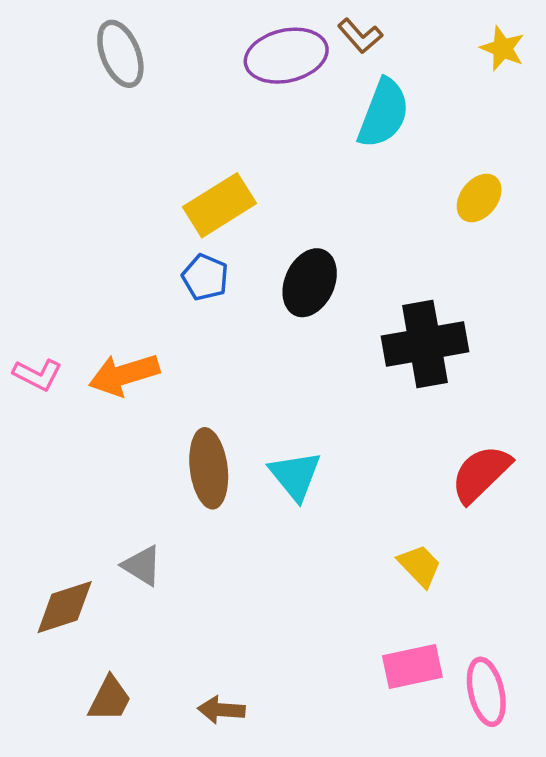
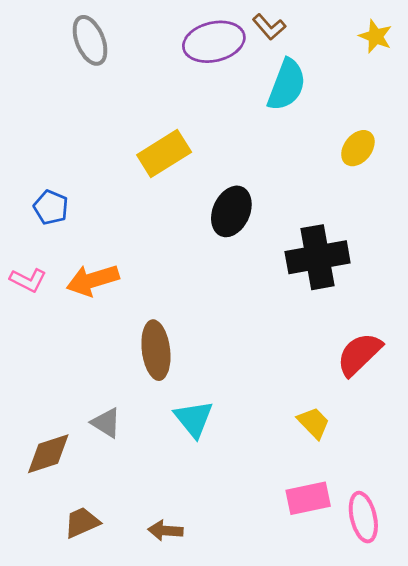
blue pentagon: (205, 277) -> (51, 207), moved
cyan triangle: (295, 476) -> (194, 419), moved
brown trapezoid: (110, 699) -> (82, 522), turned -141

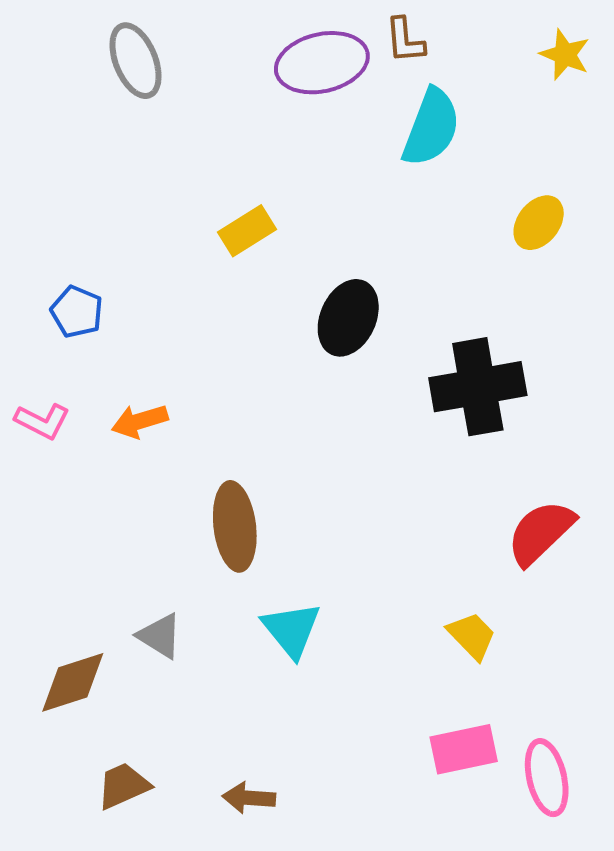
brown L-shape: (269, 27) -> (405, 40), turned 36
yellow rectangle: (164, 154) -> (247, 231), size x0.7
orange arrow: (93, 280) -> (140, 421), size x0.7

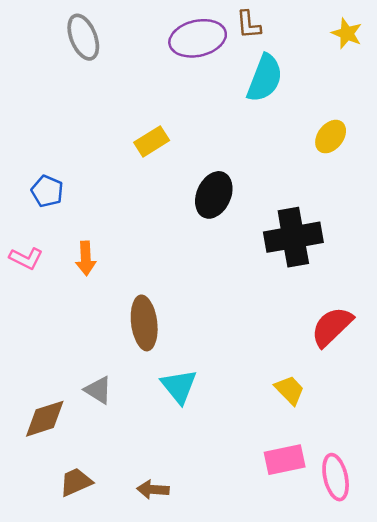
orange arrow: (140, 421) -> (86, 258), turned -76

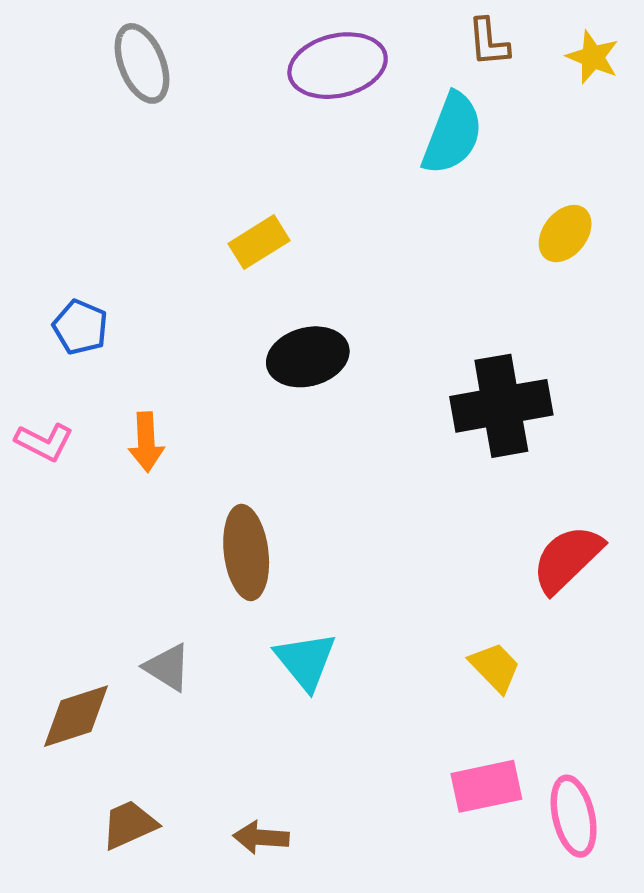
brown L-shape: (249, 25) -> (489, 42), moved
black ellipse: (214, 195) -> (308, 357), moved, turned 51

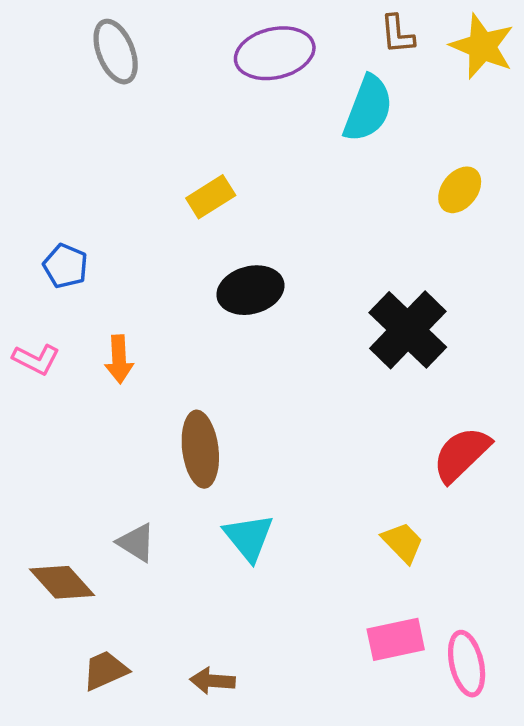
yellow star: (593, 57) -> (482, 46), size x1.5
black cross: (501, 406) -> (408, 330), turned -36
brown diamond: (76, 716) -> (62, 582), turned 66

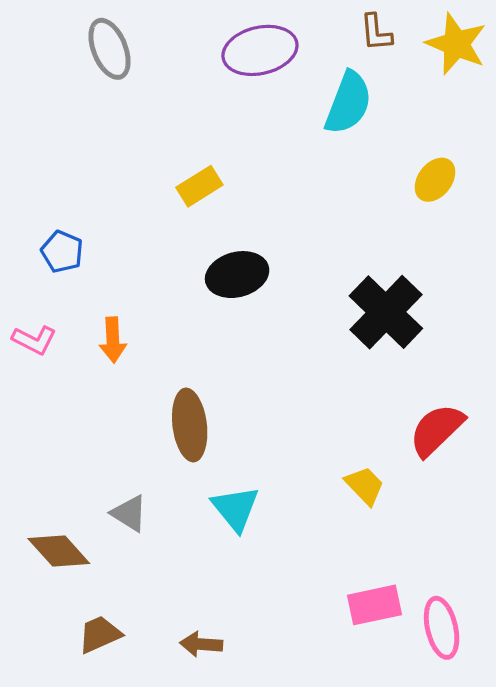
yellow trapezoid: (403, 543) -> (365, 486), moved

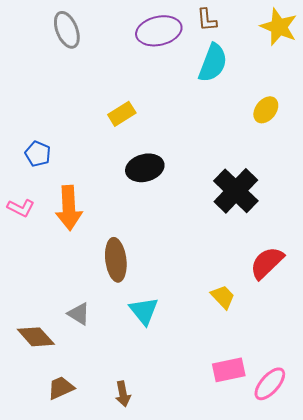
brown L-shape: (376, 32) -> (207, 20), moved
orange arrow: (113, 340) -> (69, 208), size x1.6
pink ellipse: (442, 628) -> (270, 384), turned 54
brown arrow: (201, 644) -> (123, 394), turned -105

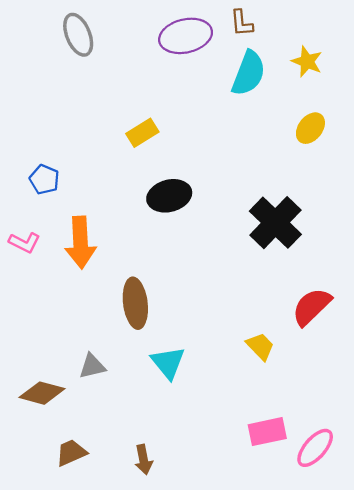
yellow star: (279, 27) -> (307, 62), moved, size x0.7
gray triangle: (79, 314) -> (92, 366), turned -45
brown diamond: (36, 337) -> (42, 393), turned -33

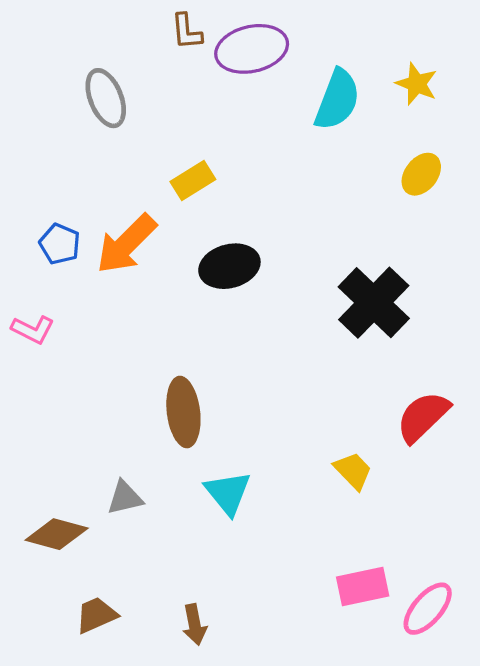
brown L-shape: (242, 23) -> (187, 31), moved
gray ellipse: (78, 35) -> (106, 98), moved
orange arrow: (81, 242) -> (126, 244), moved, turned 48

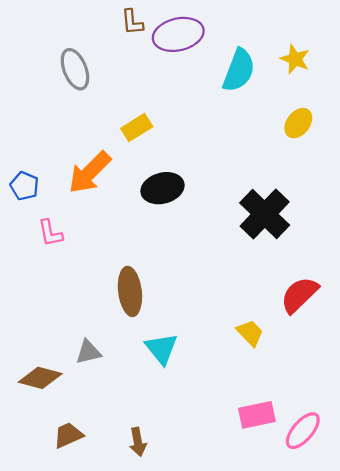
blue pentagon: (60, 244) -> (24, 186), moved
pink L-shape: (33, 330) -> (50, 233), moved, turned 52

